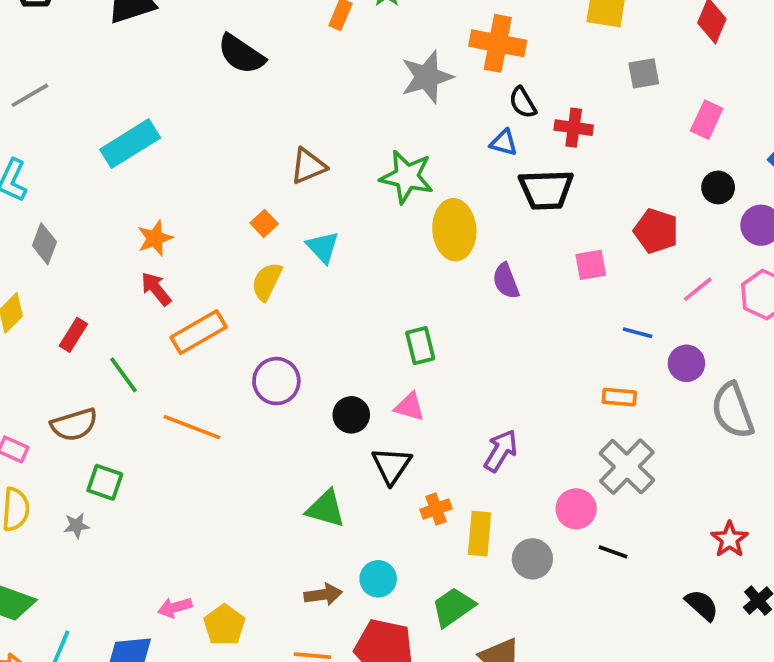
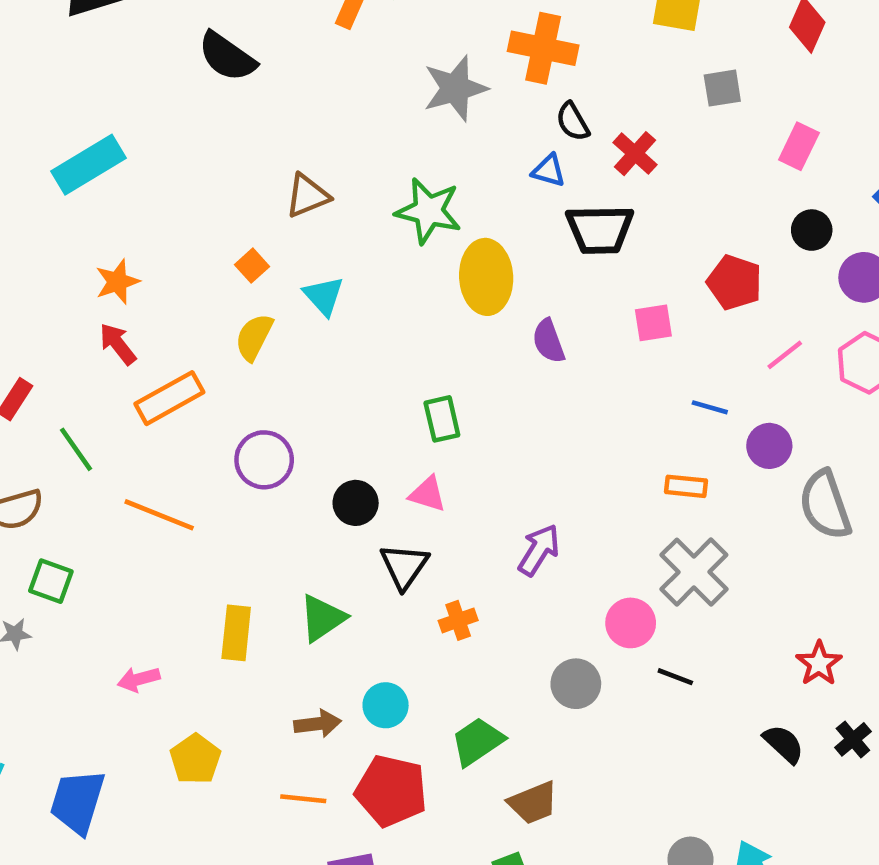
red cross: (574, 128) -> (635, 154), turned 33
green triangle: (326, 509) -> (322, 618), turned -51
yellow rectangle: (480, 534) -> (236, 633), moved
pink arrow: (175, 607) -> (139, 679), moved

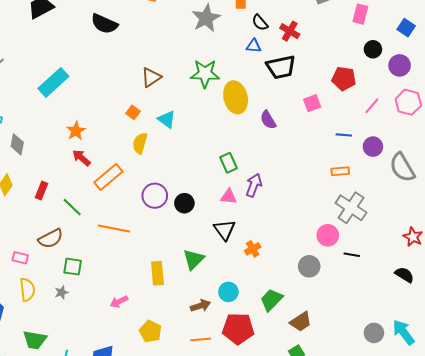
black circle: (356, 503) -> (184, 203), moved
purple arrow: (539, 550) -> (254, 185), moved

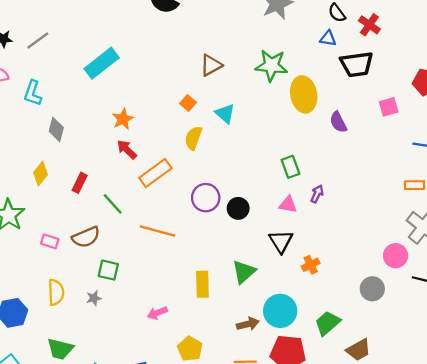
purple arrow: (254, 185) -> (317, 194), size x0.7
pink rectangle: (20, 258) -> (50, 241), moved
cyan circle: (228, 292) -> (280, 311), size x1.5

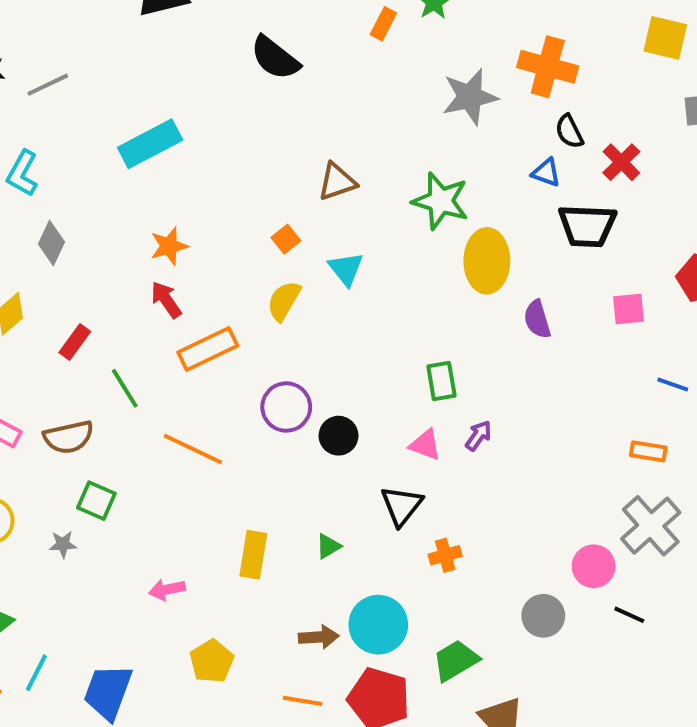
green triangle: (244, 272) -> (328, 546), size x0.6

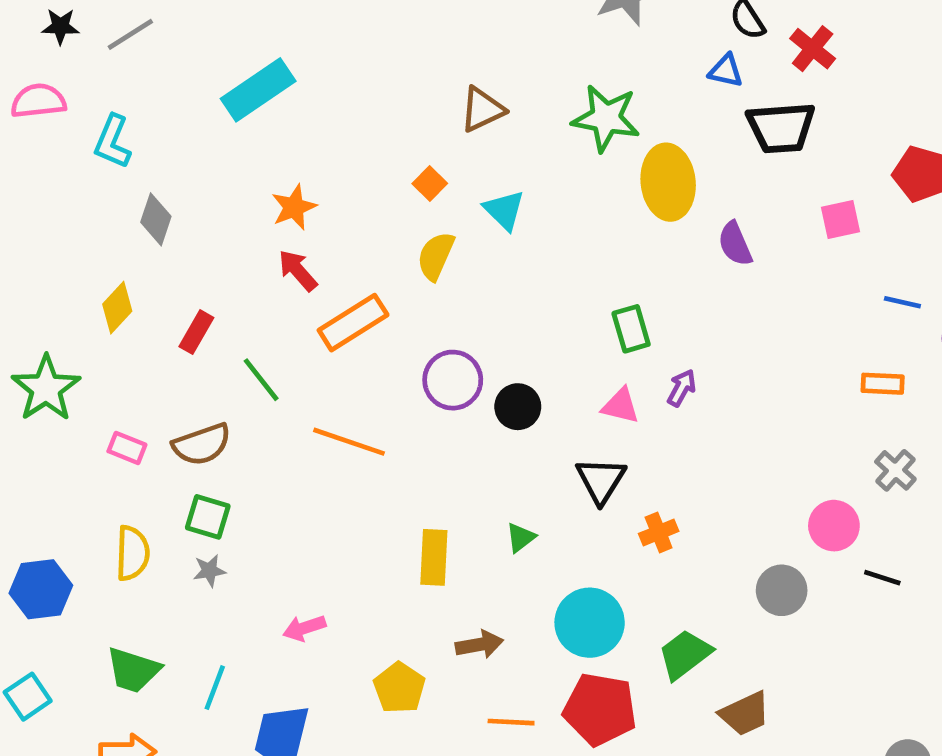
green square: (96, 501) -> (208, 517), moved
gray cross: (651, 526) -> (895, 470), size x0.6
pink arrow: (167, 590) -> (304, 628), moved
brown arrow: (319, 637) -> (479, 644), moved
cyan line: (36, 673) -> (215, 688), moved

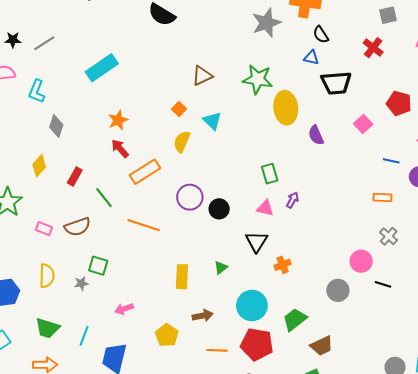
red cross: (813, 49) -> (373, 48), moved
pink square: (841, 220) -> (363, 124), turned -30
green square: (208, 517) -> (98, 266), moved

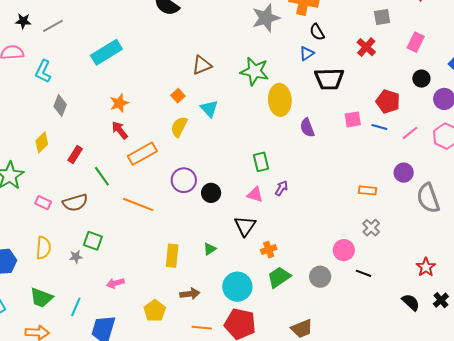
blue triangle: (311, 58) -> (307, 53), turned -49
pink square: (363, 124) -> (353, 119), turned 30
blue line: (391, 161) -> (379, 127), moved
green trapezoid: (295, 319) -> (279, 277), moved

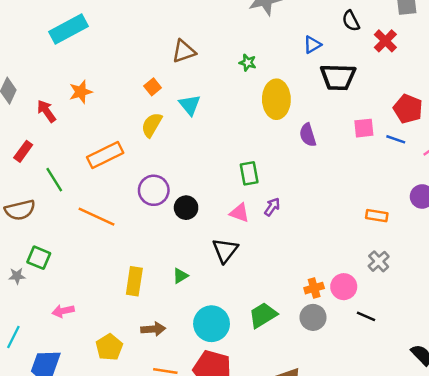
black semicircle: (317, 32) -> (351, 21), moved
green star: (255, 71) -> (248, 63), size x0.5
red arrow: (120, 130) -> (46, 111), moved
orange cross: (269, 250) -> (314, 288), moved

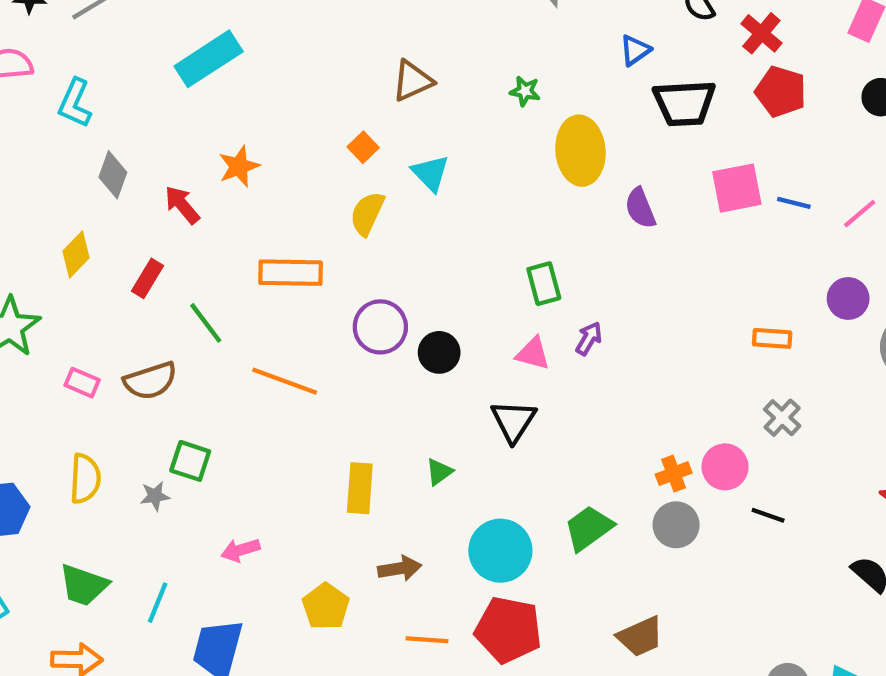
red pentagon: (408, 109) -> (781, 92), moved
pink square: (364, 128) -> (737, 188), size x1.4
orange rectangle: (105, 155) -> (291, 273), turned 32

